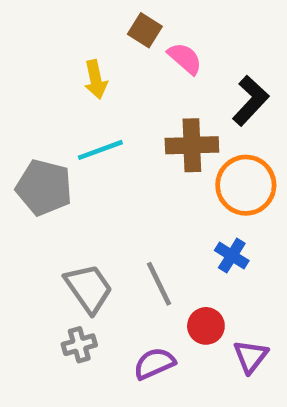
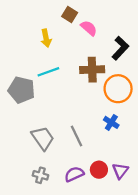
red circle: (206, 326) -> (99, 170), moved
gray cross: (79, 345) -> (40, 175), moved, turned 32

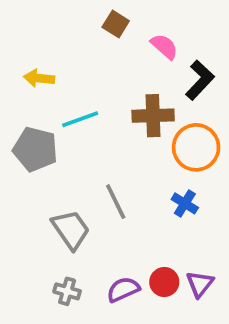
pink semicircle: (89, 28) -> (164, 46), moved
yellow arrow: (46, 38) -> (39, 78), moved, turned 108
gray line: (76, 136) -> (116, 202), moved

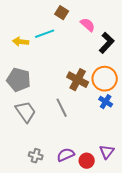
brown cross: (153, 116) -> (78, 80), moved, turned 30
cyan line: (80, 119) -> (45, 34), moved
blue cross: (185, 203) -> (106, 102), moved
gray trapezoid: (71, 230) -> (26, 112), moved
red circle: (164, 282) -> (87, 161), moved

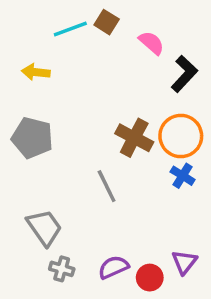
cyan line: (45, 34) -> (70, 29), moved
gray trapezoid: (26, 112) -> (44, 227), moved

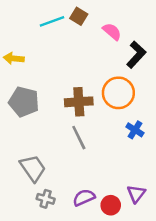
yellow arrow: (36, 72) -> (14, 58), moved
orange circle: (181, 136) -> (118, 93), moved
brown cross: (134, 138) -> (79, 102), moved, turned -32

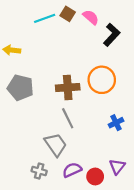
pink semicircle: (112, 32) -> (91, 17), moved
black L-shape: (136, 55) -> (112, 35), moved
blue cross: (135, 130) -> (116, 123), moved, turned 32
gray trapezoid: (33, 168) -> (56, 145), moved

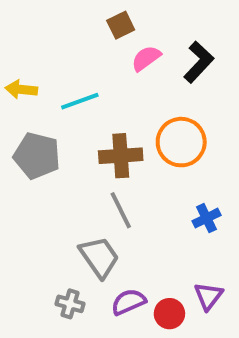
brown square: (68, 14) -> (121, 25), turned 32
pink semicircle: (91, 17) -> (146, 58), moved, turned -77
cyan line: (45, 18) -> (80, 101), moved

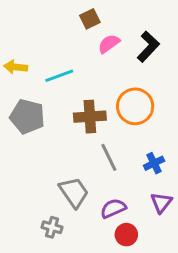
gray line: (121, 210) -> (109, 157), moved
purple triangle: (208, 296) -> (161, 203), moved
purple semicircle: (129, 302) -> (113, 208), moved

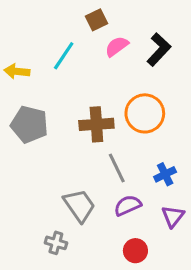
cyan line: (59, 76) -> (64, 56), moved, turned -36
purple semicircle: (113, 208) -> (128, 205), moved

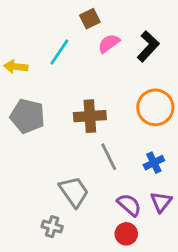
orange circle: (145, 113) -> (155, 107), moved
purple semicircle: (128, 205) -> (129, 205), moved, turned 65

